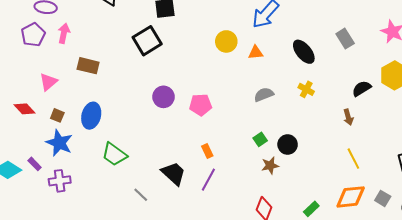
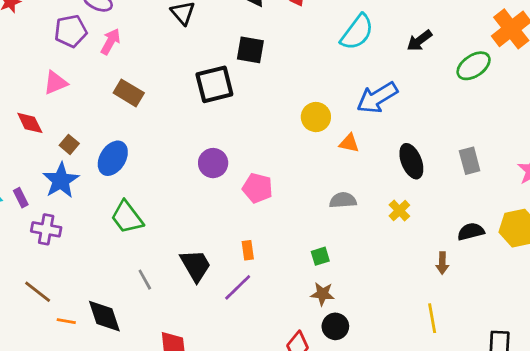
pink triangle: (48, 82) -> (56, 83), moved
black circle: (288, 145) -> (335, 326), moved

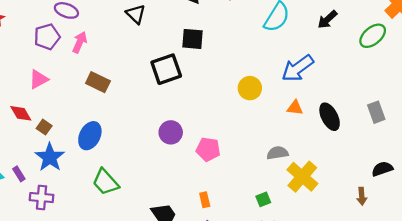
orange triangle: (349, 143) -> (295, 108), moved
brown square: (69, 144) -> (44, 127), moved
yellow cross: (399, 211) -> (302, 177), moved, size x1.8

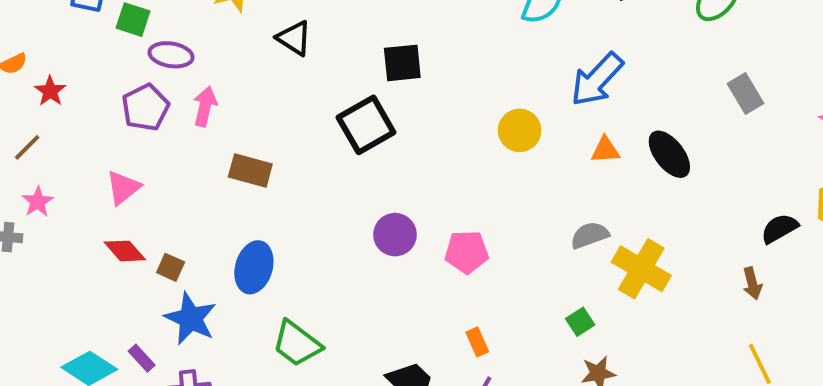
pink triangle: (39, 79) -> (123, 188), moved
gray rectangle: (376, 112) -> (746, 94), moved

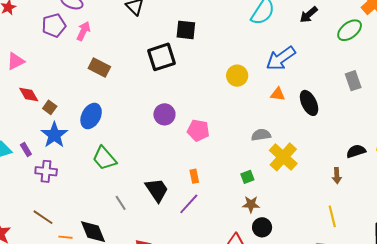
pink triangle: (123, 188) -> (16, 61), moved

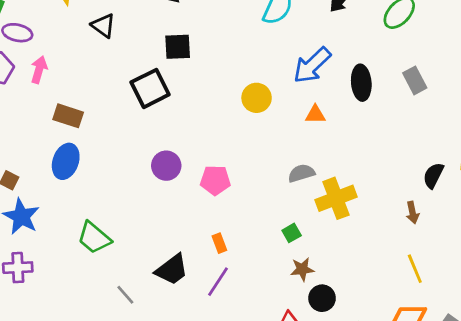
black ellipse: (309, 103) -> (361, 83), moved, turned 30
blue ellipse: (91, 116) -> (66, 161), moved
black semicircle: (356, 151) -> (433, 175), turned -36
yellow cross: (283, 157) -> (336, 198), turned 36
black trapezoid: (157, 190) -> (172, 270), turned 96

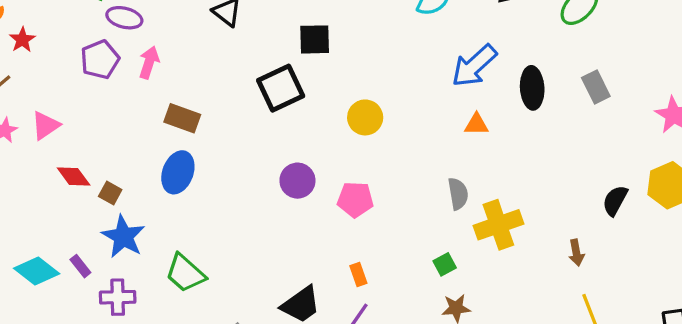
yellow circle: (257, 98) -> (365, 117), moved
gray semicircle: (301, 173) -> (458, 194), turned 96
brown arrow: (412, 212) -> (576, 253), moved
green trapezoid: (94, 238) -> (185, 273), moved

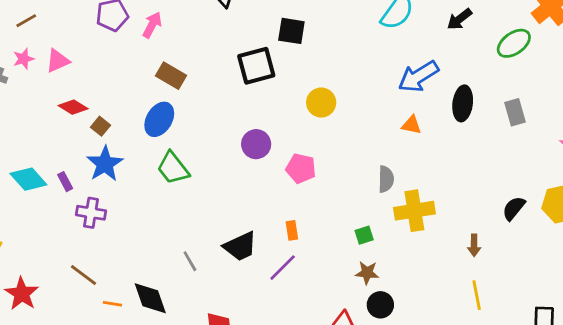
red diamond: (74, 177) -> (73, 107), turned -32
green trapezoid: (185, 273) -> (173, 168), moved

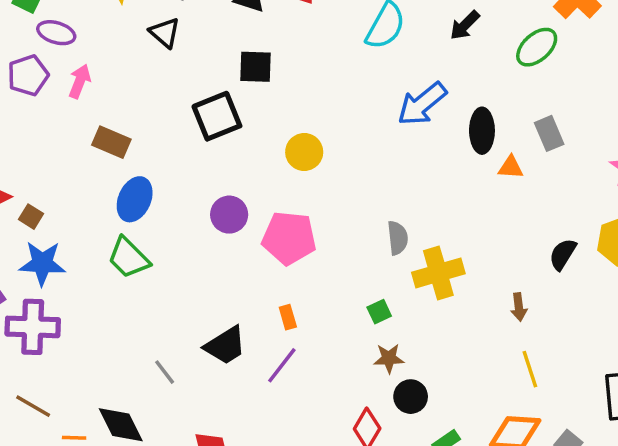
blue ellipse: (159, 119) -> (135, 199), moved
orange triangle: (411, 125) -> (511, 167), moved
blue star: (105, 164) -> (42, 263), turned -30
pink pentagon: (301, 168) -> (289, 238), size x1.4
purple cross: (91, 213) -> (33, 327), size x1.4

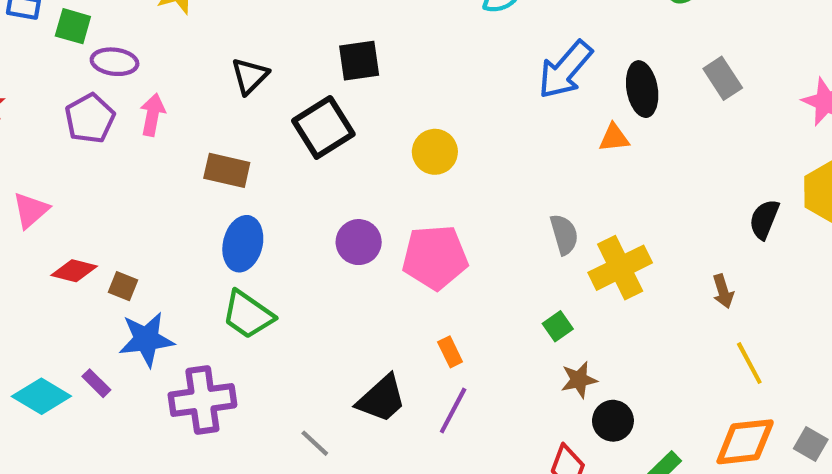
black triangle: (165, 33) -> (250, 76), moved, turned 44
brown rectangle: (111, 142) -> (227, 170), moved
orange triangle: (511, 167) -> (614, 138), moved
purple cross: (33, 327) -> (202, 400), moved

